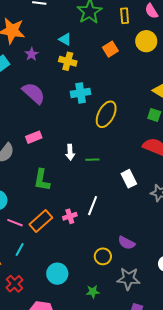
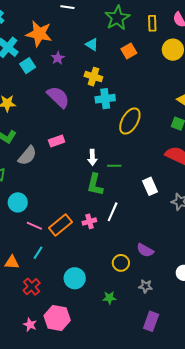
orange square: (110, 49) -> (129, 51), moved
yellow cross: (68, 61) -> (93, 77), moved
green L-shape: (42, 180) -> (95, 185), moved
gray star: (128, 279) -> (146, 286), size x0.6

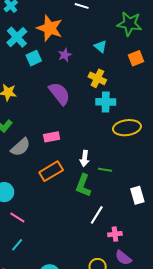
green star: (117, 18) -> (129, 24), turned 30
yellow ellipse: (130, 121) -> (127, 128), turned 44
pink cross: (89, 221) -> (115, 234), moved
orange rectangle: (60, 225) -> (51, 171), moved

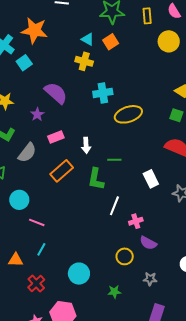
purple star: (65, 55) -> (37, 114), moved
orange square: (136, 58) -> (111, 42), moved
yellow cross: (97, 78) -> (84, 61), moved
white arrow: (85, 158) -> (86, 145), moved

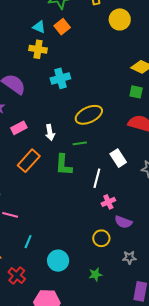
yellow ellipse: (128, 114) -> (89, 115), moved
white line: (114, 206) -> (97, 178), moved
cyan line: (41, 249) -> (28, 242), moved

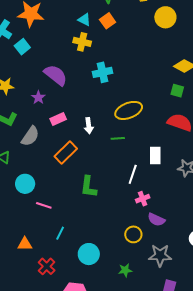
white rectangle: (118, 158) -> (155, 156), turned 30
green L-shape: (64, 165) -> (88, 187), moved
gray star: (129, 258) -> (160, 255), size x1.6

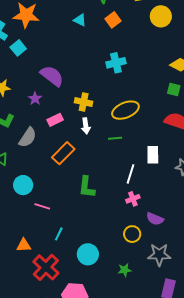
orange square: (108, 21) -> (113, 20), moved
yellow cross: (82, 42) -> (84, 102), moved
cyan cross: (103, 72) -> (116, 63), moved
pink cross: (143, 199) -> (133, 199), moved
red cross: (47, 266) -> (46, 267), size x1.5

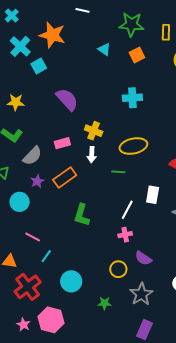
purple star: (35, 99) -> (37, 181), moved
pink line: (42, 206) -> (33, 237), moved
gray star: (159, 255) -> (141, 294), turned 30

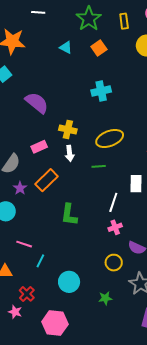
green star: (131, 24) -> (89, 19), turned -30
red cross: (28, 287) -> (27, 294), size x0.6
pink star: (23, 325) -> (15, 312), moved

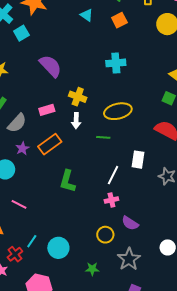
cyan line: (40, 261) -> (32, 241), moved

